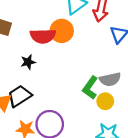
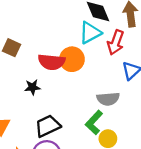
gray semicircle: (110, 79) -> (108, 99), moved
black trapezoid: (20, 96) -> (48, 126), moved

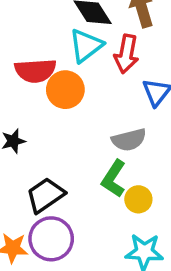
red semicircle: (52, 62) -> (35, 71), moved

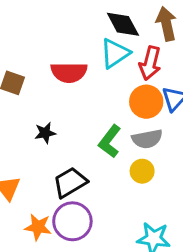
orange circle: (65, 90) -> (146, 102), moved
green L-shape: (114, 179) -> (110, 141), moved
yellow circle: (138, 199) -> (142, 171), moved

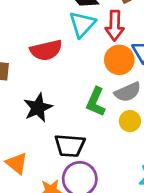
black star: (45, 133) -> (38, 108), size x1.5
black trapezoid: (70, 182) -> (70, 146), turned -132

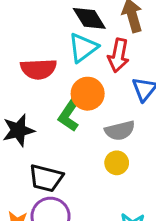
orange circle: (119, 60) -> (88, 94), moved
green L-shape: (96, 102) -> (69, 115), moved

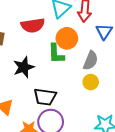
green L-shape: (69, 115) -> (56, 54), turned -30
gray semicircle: (120, 131) -> (91, 61), turned -48

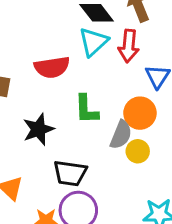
orange circle: (67, 38) -> (140, 113), moved
gray semicircle: (91, 61) -> (121, 135), moved

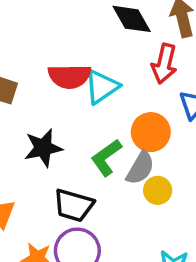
cyan triangle: (93, 42) -> (102, 87), moved
green L-shape: (86, 109) -> (106, 158), moved, turned 48
orange circle: (140, 113) -> (151, 132), moved

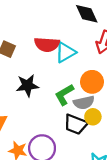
gray semicircle: (140, 168) -> (84, 103), turned 42
black trapezoid: (74, 205) -> (76, 124), moved

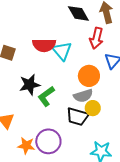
cyan triangle: (65, 52) -> (62, 51), turned -35
green L-shape: (64, 95) -> (46, 96), moved

